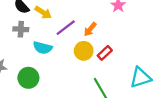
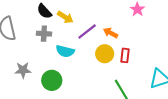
orange arrow: (90, 29) -> (111, 33), turned 80
red rectangle: (105, 53) -> (125, 55), turned -40

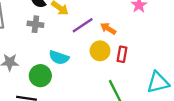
cyan semicircle: (65, 51) -> (59, 57), moved

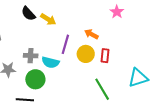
gray cross: (35, 24) -> (31, 56), moved
purple line: (83, 25) -> (65, 44), moved, turned -36

